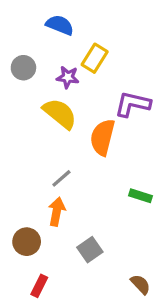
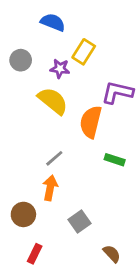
green rectangle: (140, 196) -> (115, 160), moved
brown semicircle: (140, 284) -> (112, 254), moved

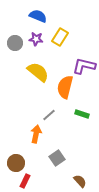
purple star: (60, 69) -> (36, 39), moved
gray line: (54, 158) -> (49, 115), moved
brown circle: (23, 214) -> (16, 163), moved

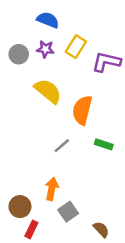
purple L-shape: (84, 66) -> (106, 62), moved
orange arrow: (36, 134) -> (52, 189), moved
gray square: (57, 158) -> (68, 212), moved

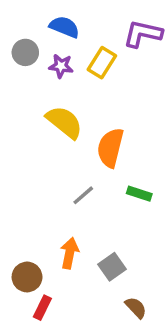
gray circle: (19, 54) -> (25, 52), moved
purple L-shape: (106, 62) -> (143, 34), moved
gray square: (68, 212) -> (112, 267), moved

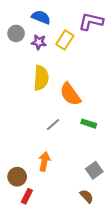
yellow semicircle: (64, 122) -> (41, 78), turned 55
orange semicircle: (110, 148) -> (70, 94), turned -50
gray square: (112, 267) -> (94, 170), moved

